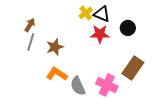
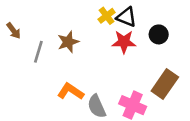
brown arrow: (30, 25) -> (14, 31), moved, turned 112
brown star: (55, 47) -> (68, 42), moved

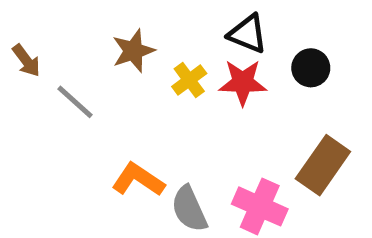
yellow cross: (107, 16) -> (189, 80), moved
brown star: (68, 42) -> (133, 51), moved
gray line: (38, 52) -> (75, 102), turned -65

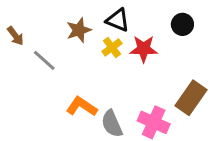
black triangle: (248, 34) -> (118, 20), moved
black circle: (311, 68) -> (182, 24), moved

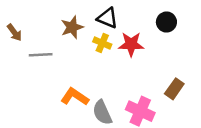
yellow cross: (112, 47) -> (102, 43), turned -30
gray line: (44, 60) -> (41, 55), turned -45
brown rectangle: (191, 98) -> (174, 89), size x0.7

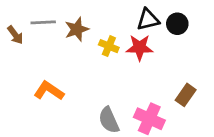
black triangle: (107, 18) -> (148, 20), moved, turned -35
gray line: (41, 55) -> (43, 22), moved
orange L-shape: (75, 97) -> (49, 91), moved

